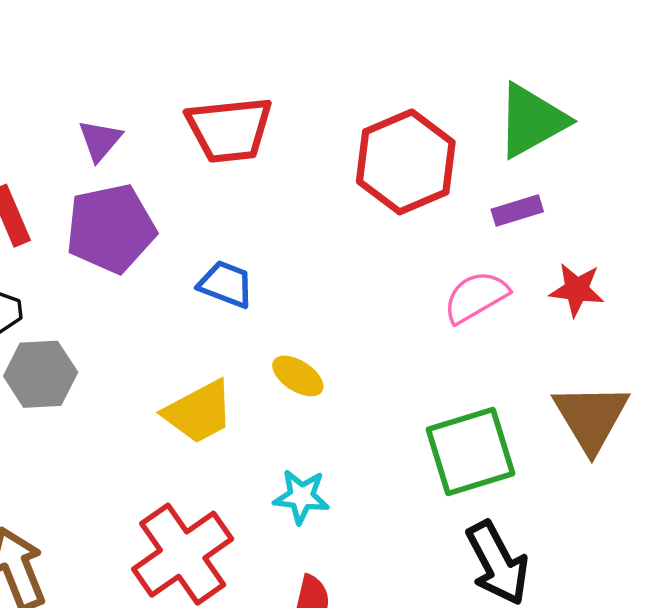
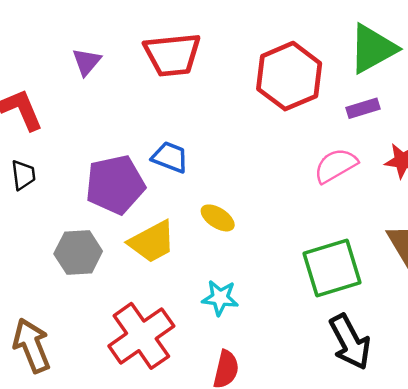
purple pentagon: (111, 228) -> (115, 185), moved
gray hexagon: (41, 374) -> (78, 252), moved

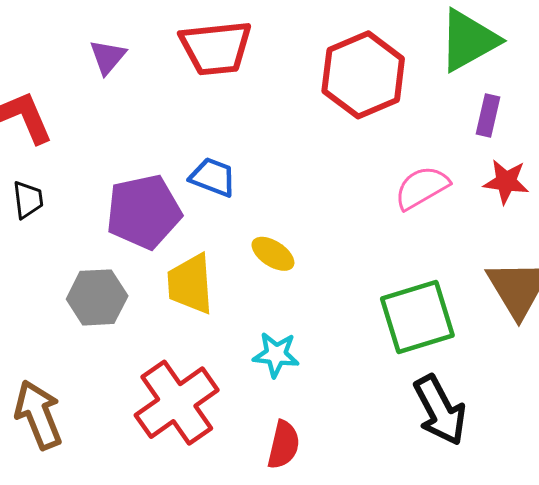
purple rectangle: (363, 108) -> (488, 115), moved, turned -60
yellow trapezoid: (152, 242) -> (190, 284), turned 114

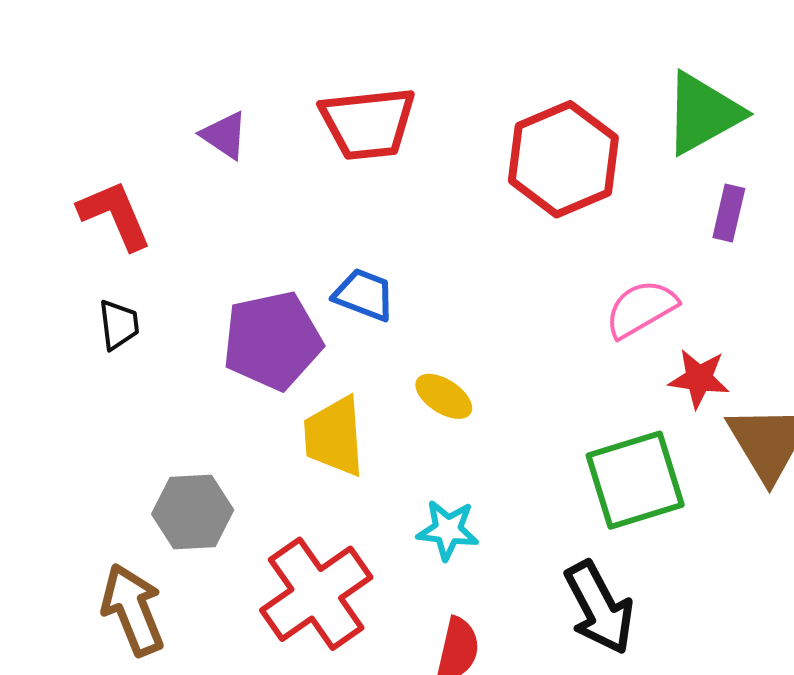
purple triangle: (108, 57) -> (224, 135), turned -36
red star: (506, 182) -> (699, 378), moved
gray hexagon: (97, 297) -> (193, 512), moved
black arrow: (440, 410) -> (599, 608), moved

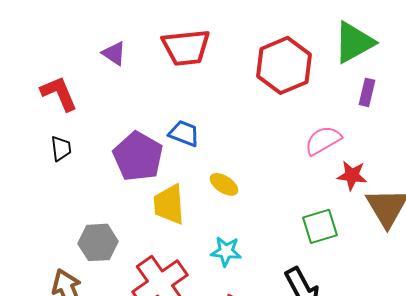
purple pentagon: (272, 341) -> (138, 156), turned -30
green square: (635, 480) -> (320, 226), size x0.7

